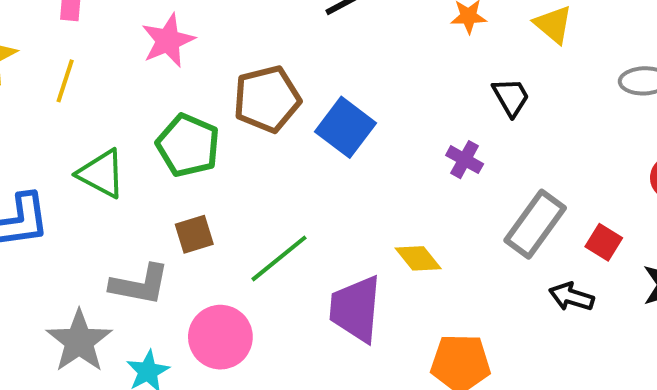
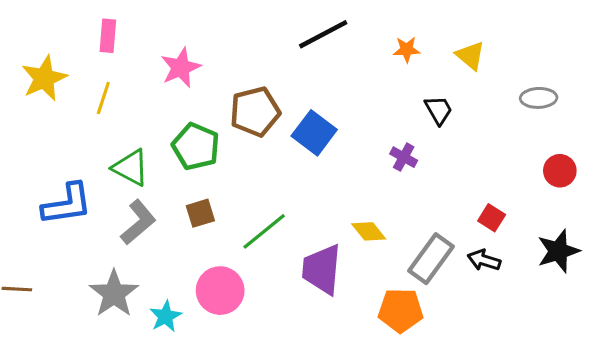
gray rectangle: (535, 224) -> (431, 259), moved
red square: (604, 242) -> (492, 218), moved
gray L-shape: (140, 285) -> (138, 222), moved, turned -51

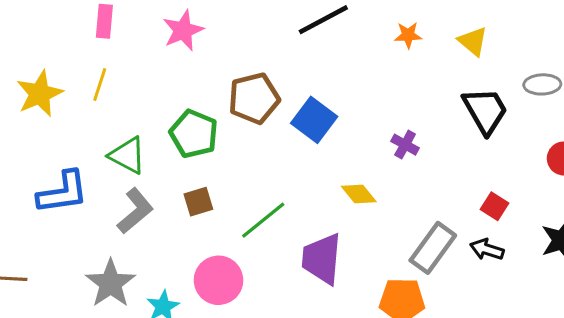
pink star: (181, 68) -> (183, 30), moved
yellow star: (44, 78) -> (40, 94), moved
black trapezoid: (438, 110) -> (485, 111), moved, size x1.6
yellow diamond: (369, 231) -> (359, 194), moved

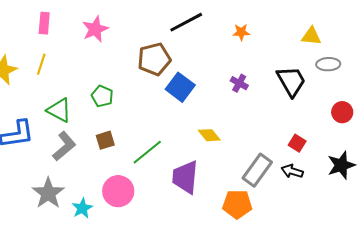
yellow triangle: (473, 41) -> (311, 36), moved, turned -35
brown pentagon: (254, 98) -> (154, 59), moved
green pentagon: (194, 134) -> (102, 96), size x0.7
purple cross: (405, 145) -> (239, 83), moved

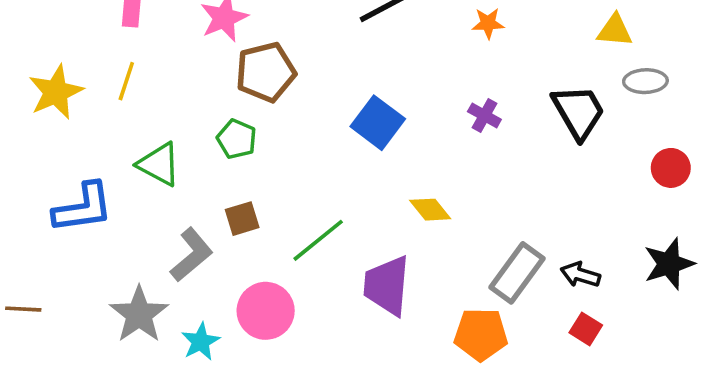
brown pentagon: (154, 59) -> (266, 72), moved
red square: (297, 143) -> (586, 329), moved
gray L-shape: (64, 146) -> (191, 255), moved

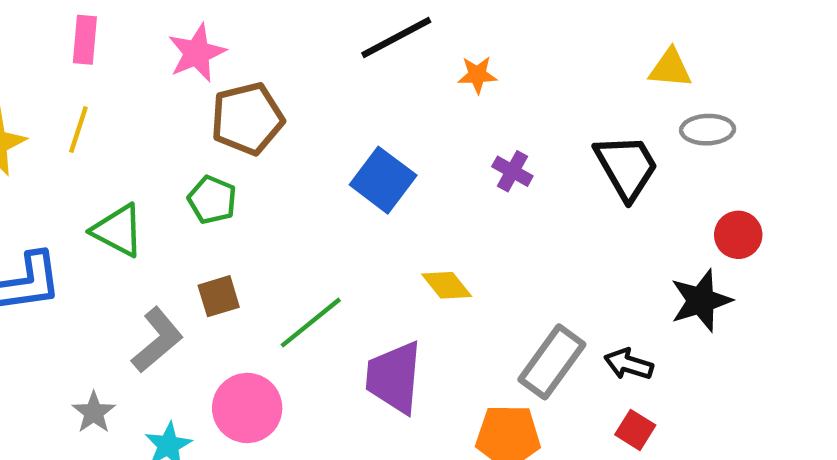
orange star: (488, 23) -> (477, 75), moved
black star: (669, 264) -> (701, 301), moved
gray star: (139, 314) -> (94, 412), size x0.6

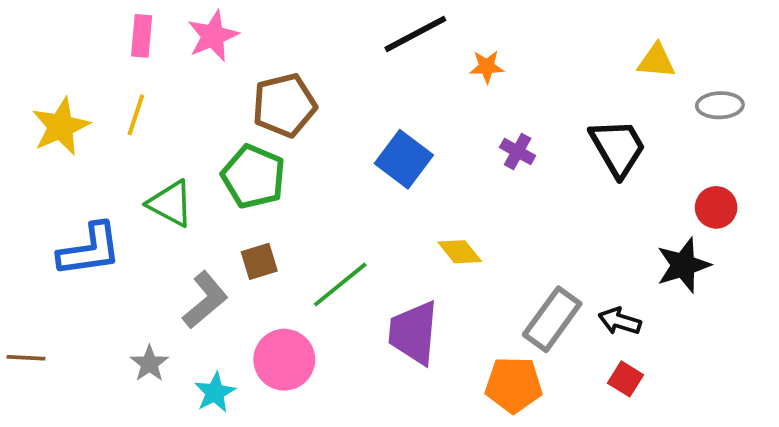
pink star: (197, 53) -> (213, 36), moved
gray ellipse: (708, 130) -> (720, 105), moved
green pentagon: (212, 200) -> (253, 177), size x1.5

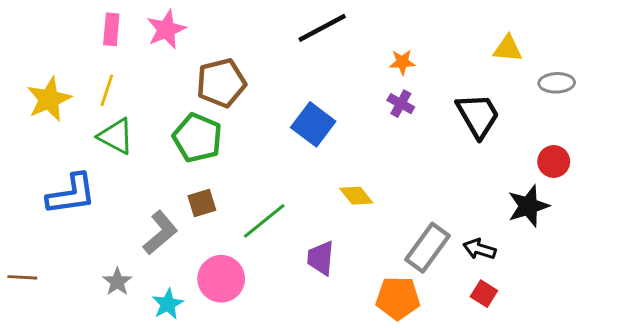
orange star: (487, 67) -> (402, 62), moved
purple cross: (518, 152) -> (401, 104), moved
green triangle: (171, 204) -> (116, 136), moved
purple trapezoid: (413, 333) -> (321, 258), size x0.7

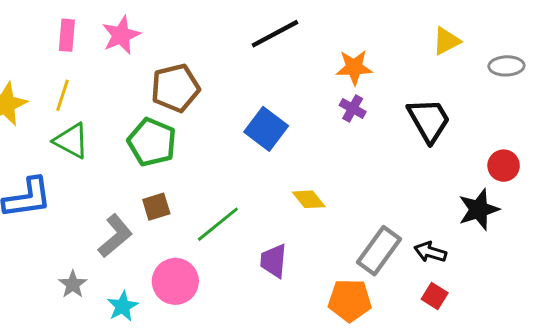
yellow triangle: (508, 49) -> (446, 41), moved, turned -32
orange star: (402, 62) -> (354, 67), size x1.4
gray ellipse: (557, 83) -> (506, 66), moved

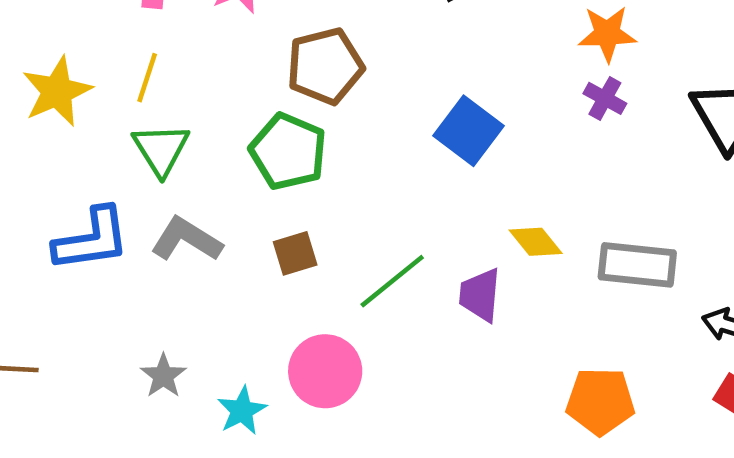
green triangle: (71, 141) -> (161, 149), turned 30
gray L-shape: (115, 236) -> (186, 239), moved, turned -108
gray rectangle: (379, 251) -> (637, 265), moved, turned 60
purple trapezoid: (273, 261) -> (480, 295), moved

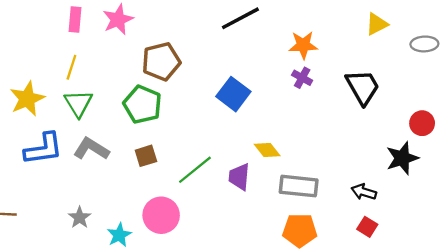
yellow star: (57, 91) -> (27, 99), moved
gray rectangle: (637, 265) -> (299, 186), moved

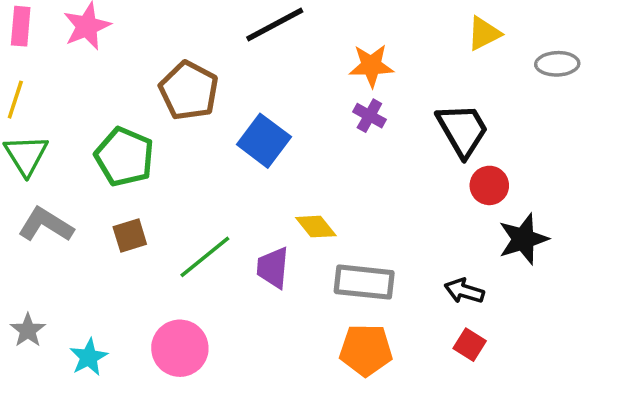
brown pentagon: (161, 61) -> (189, 91), moved, turned -30
red circle: (422, 123) -> (489, 185), moved
pink circle: (161, 215) -> (180, 348), moved

